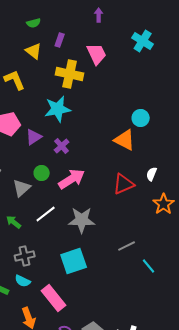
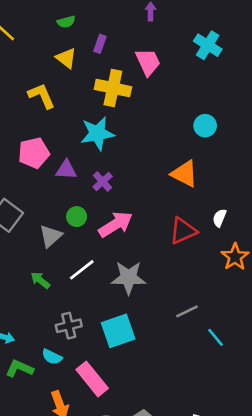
cyan circle: (141, 118) -> (205, 126), moved
purple triangle: (34, 137) -> (66, 170), turned 36
gray cross: (25, 256) -> (69, 326), moved

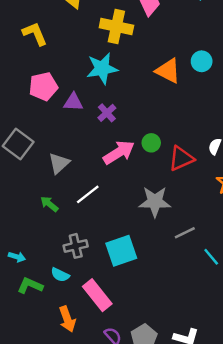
yellow L-shape: (42, 96) -> (35, 34), moved
orange triangle: (184, 174) -> (168, 71), moved
green circle: (77, 217) -> (151, 143), moved
gray star: (129, 278) -> (155, 202), moved

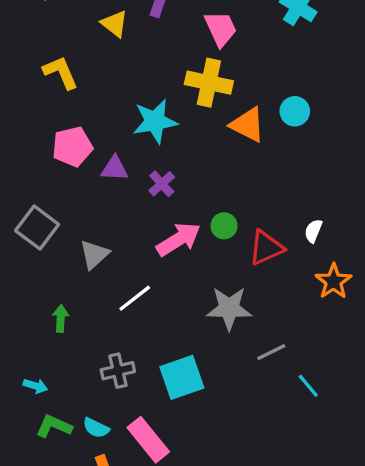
yellow cross: (116, 27) -> (209, 83), moved
green arrow: (49, 204) -> (61, 318), moved, turned 54
cyan semicircle: (60, 275) -> (96, 428), moved

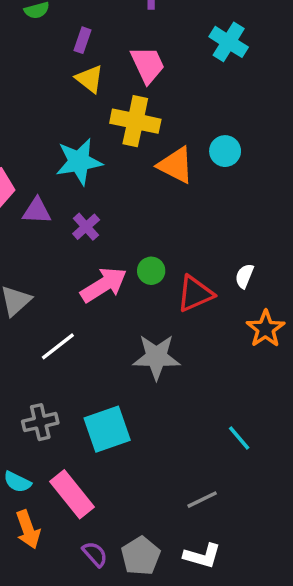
yellow triangle: (115, 24) -> (90, 79), moved
gray line: (271, 352) -> (202, 500), moved

